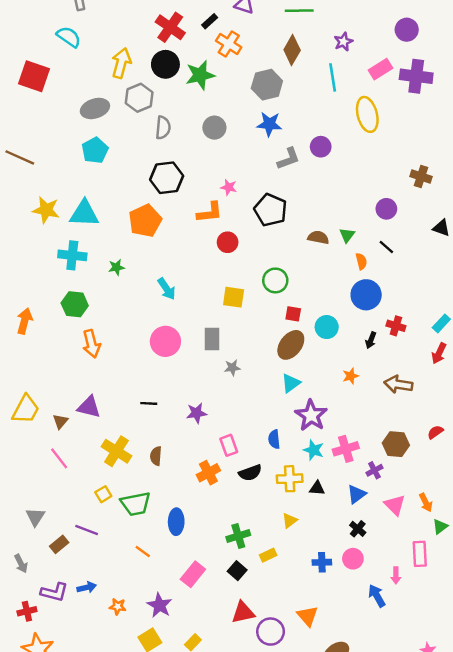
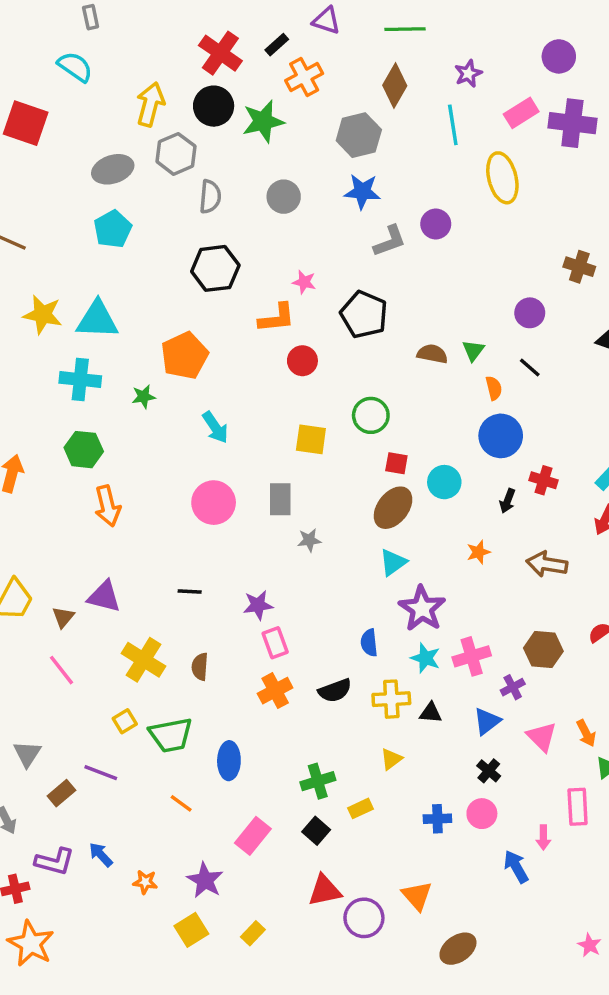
orange cross: (229, 44) -> (304, 77), turned 30
orange pentagon: (145, 221) -> (185, 356), moved
pink rectangle: (229, 445) -> (275, 643), moved
blue arrow: (87, 587) -> (101, 855), turned -120

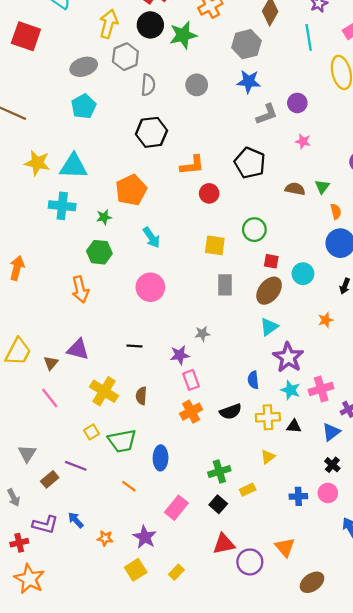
pink star: (304, 282) -> (303, 141), moved
green hexagon: (84, 450) -> (99, 252), moved
gray rectangle: (280, 499) -> (225, 285), moved
gray star: (309, 540) -> (202, 334), moved

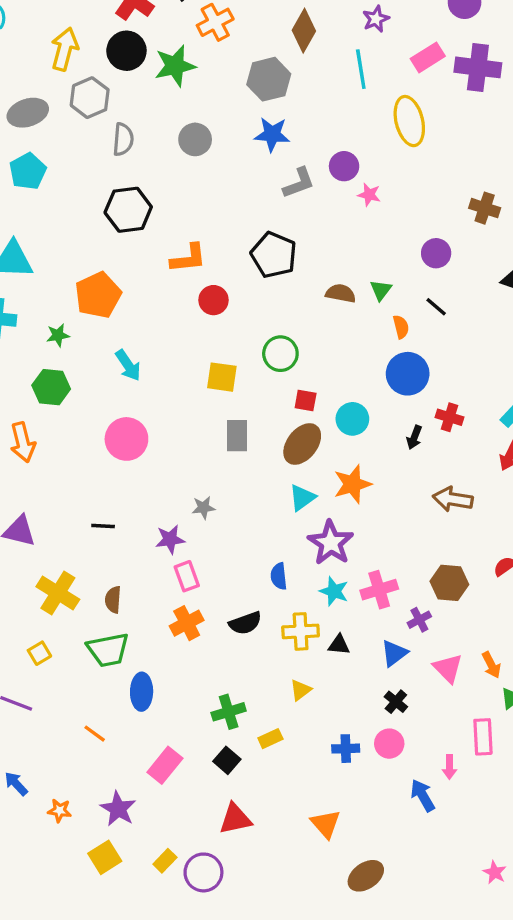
pink star: (303, 141) -> (369, 195), moved
orange star: (326, 320) -> (352, 484), moved, size x1.6
green trapezoid: (122, 441) -> (108, 650), moved
purple circle: (250, 562) -> (203, 872), moved

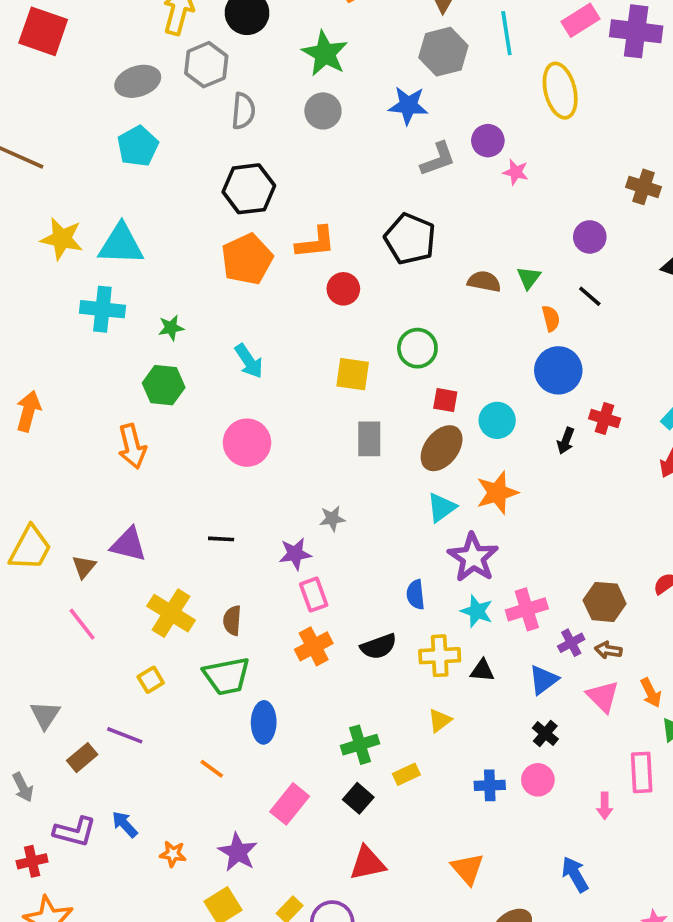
green star: (175, 66) -> (325, 54), moved, turned -30
gray hexagon: (269, 79) -> (443, 52), moved
orange pentagon: (98, 295) -> (247, 259), moved
brown arrow: (453, 499) -> (608, 650), moved, size x0.6
blue arrow: (423, 795) -> (575, 874), moved

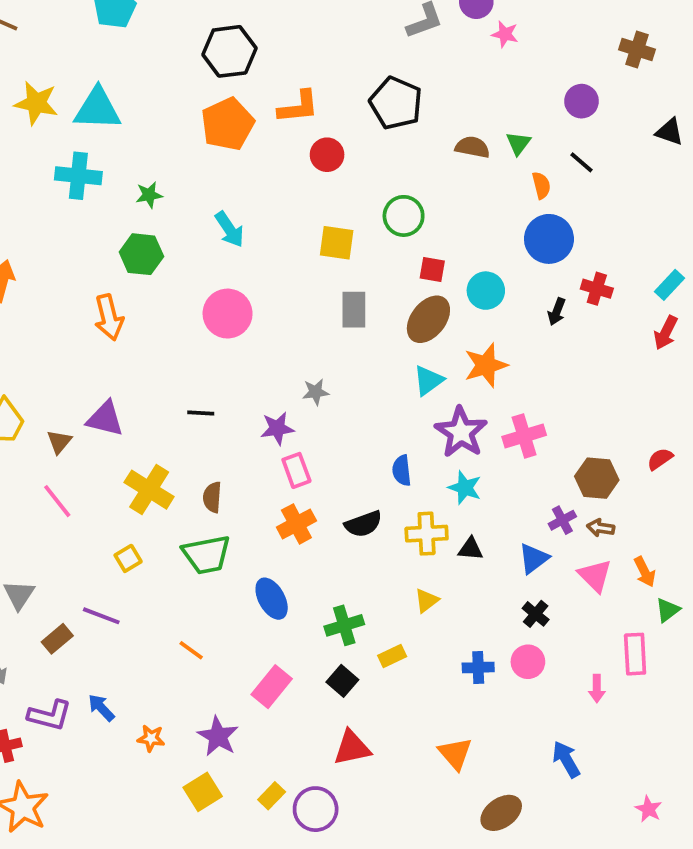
pink cross: (527, 609) -> (524, 436), moved
blue ellipse: (264, 722) -> (272, 599), moved, turned -30

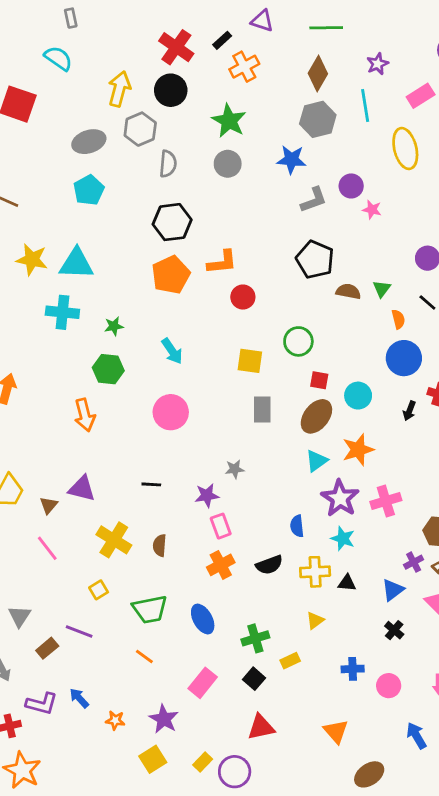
black pentagon: (396, 103) -> (315, 260), moved
green trapezoid: (207, 555) -> (150, 609), moved
pink circle: (528, 662) -> (389, 686), moved

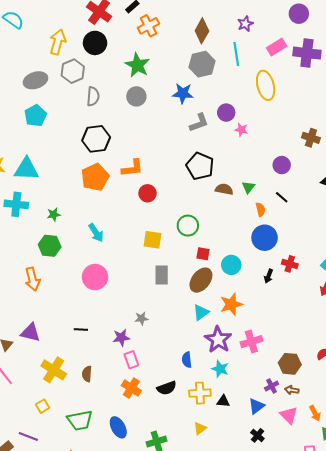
orange cross: (221, 565) -> (131, 388), turned -30

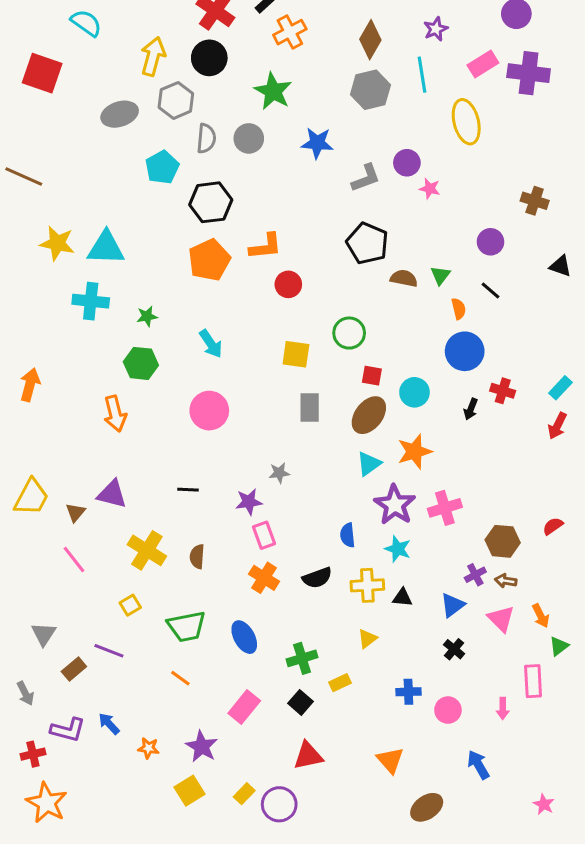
blue star: (183, 93) -> (317, 143), moved
gray circle: (136, 96) -> (249, 138), moved
cyan pentagon: (35, 116) -> (162, 167), moved

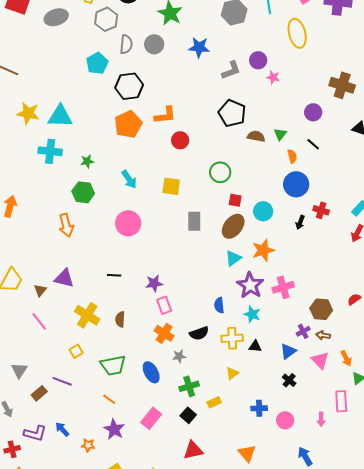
gray ellipse: (120, 114) -> (56, 17), moved
brown cross: (535, 201) -> (342, 85), size x1.4
yellow square: (296, 354) -> (171, 186), moved
gray star: (279, 473) -> (179, 356), moved
purple star: (202, 747) -> (114, 429), moved

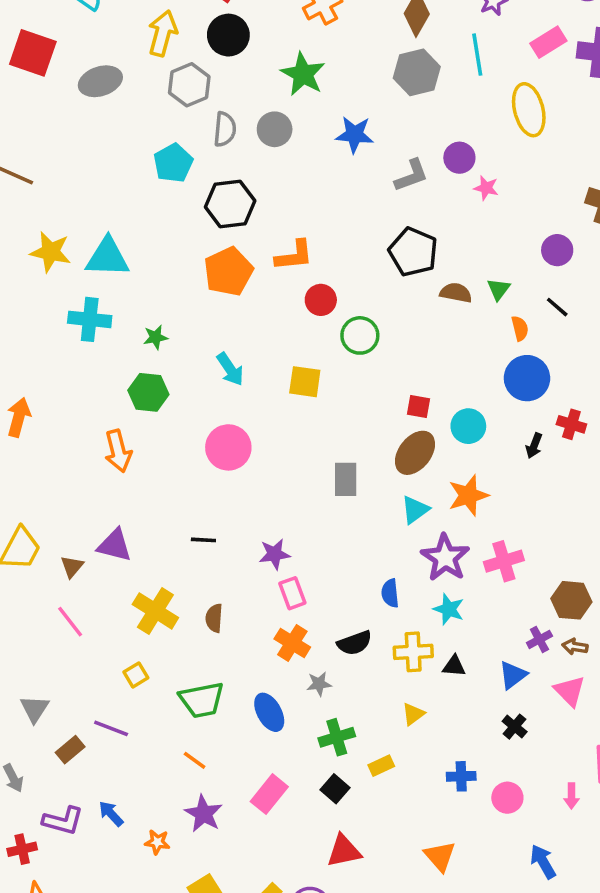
green circle: (220, 172) -> (360, 335), moved
gray rectangle: (194, 221) -> (346, 479), moved

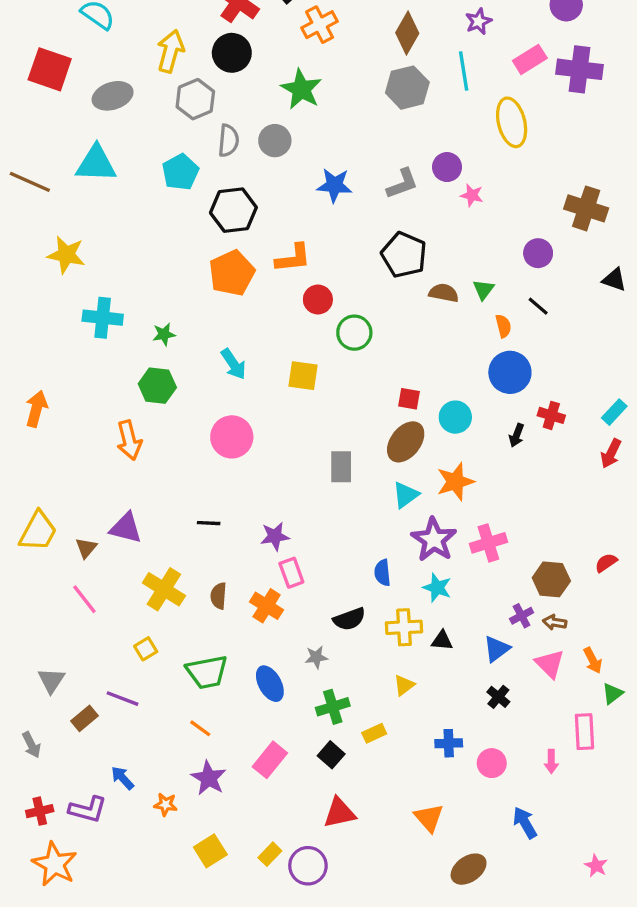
blue star: (355, 135) -> (334, 185), moved
cyan triangle: (107, 257) -> (96, 164), moved
orange cross: (292, 643) -> (267, 606), moved
purple L-shape: (63, 821) -> (88, 809), moved

